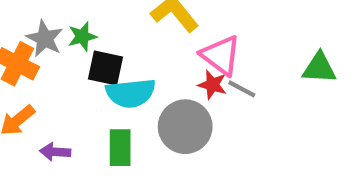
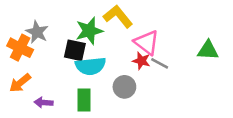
green star: (82, 36) -> (89, 31), moved, size x1.5
gray circle: (185, 127) -> (124, 87), size x0.7

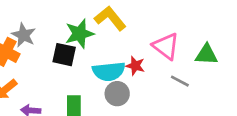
pink triangle: (147, 42) -> (166, 46), moved
gray line: (160, 63) -> (180, 81), moved
cyan semicircle: (91, 66) -> (109, 71), moved

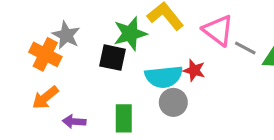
pink triangle: (166, 46) -> (218, 30), moved
gray line: (180, 81) -> (245, 48), moved

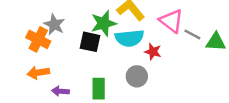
cyan semicircle: (164, 77) -> (129, 38), moved
orange arrow: (45, 98) -> (38, 73), turned 30

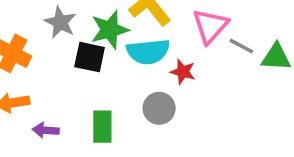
pink triangle: (171, 21) -> (210, 26), turned 35
gray star: (54, 25) -> (60, 22), moved

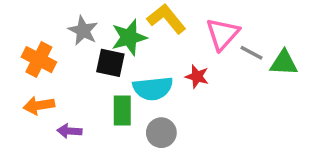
cyan semicircle: (148, 52) -> (153, 88), moved
gray circle: (159, 108) -> (161, 133), moved
green rectangle: (102, 127) -> (122, 111), moved

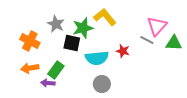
pink triangle: (223, 34) -> (157, 26), moved
gray line: (251, 53) -> (147, 40), moved
green rectangle: (122, 111) -> (56, 70), moved, turned 36

